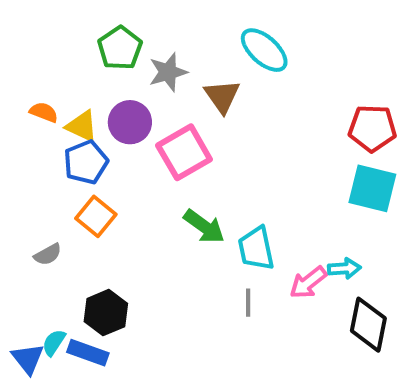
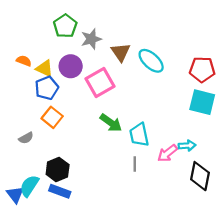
cyan ellipse: (264, 50) -> (151, 61), moved
cyan semicircle: (54, 343) -> (29, 186), size x1.5
blue rectangle: (88, 353) -> (60, 191), moved

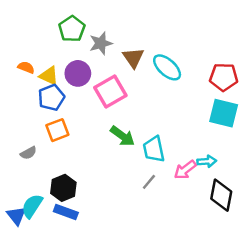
orange square: (52, 117) -> (57, 130), turned 30
gray line: (135, 164) -> (149, 182), turned 40

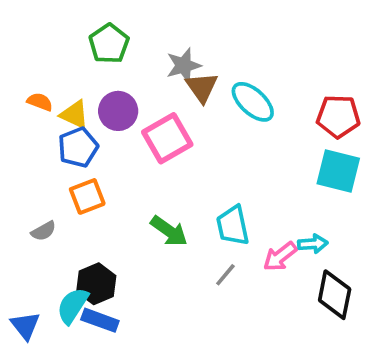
gray star: (101, 43) -> (184, 65), moved
green arrow: (122, 136) -> (169, 231), moved
cyan semicircle: (32, 206) -> (73, 306), moved

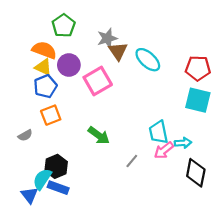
orange semicircle: (40, 102) -> (44, 50), moved, size x1.6
cyan trapezoid: (233, 226) -> (158, 132), moved
blue triangle: (25, 326) -> (29, 195), moved

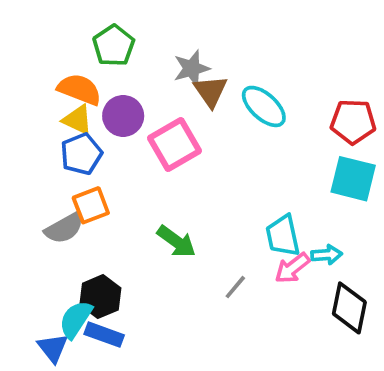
gray semicircle: (25, 135) -> (64, 228), moved, size x1.5

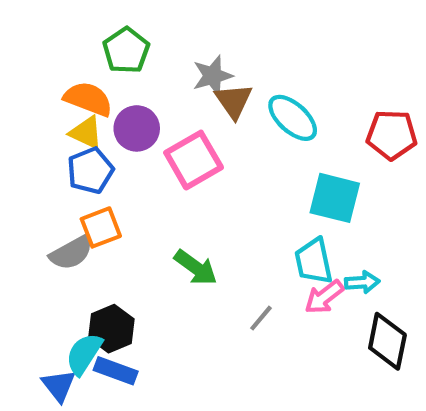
cyan square: (353, 179) -> (335, 198), moved

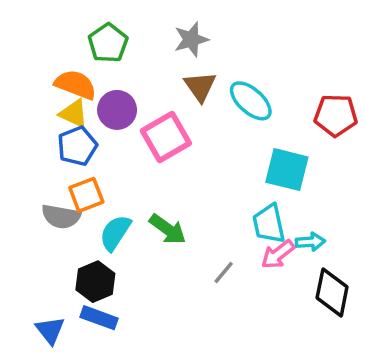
gray star: (213, 76) -> (191, 39), moved
gray semicircle: (71, 253) -> (61, 217), turned 39
cyan semicircle: (84, 354) -> (115, 233), moved

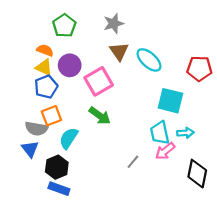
orange semicircle: (76, 85) -> (45, 50), size x0.7
green arrow: (168, 229) -> (100, 116), moved
cyan arrow: (310, 242) -> (185, 133), moved
blue triangle: (50, 330) -> (30, 149), moved

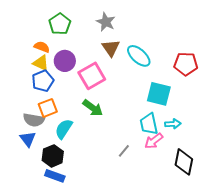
gray star: (114, 23) -> (106, 22), turned -30

